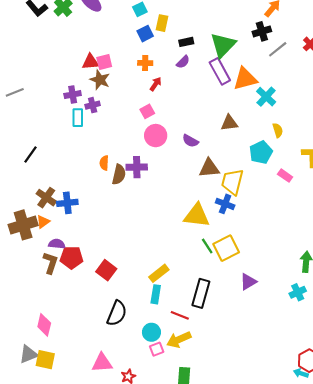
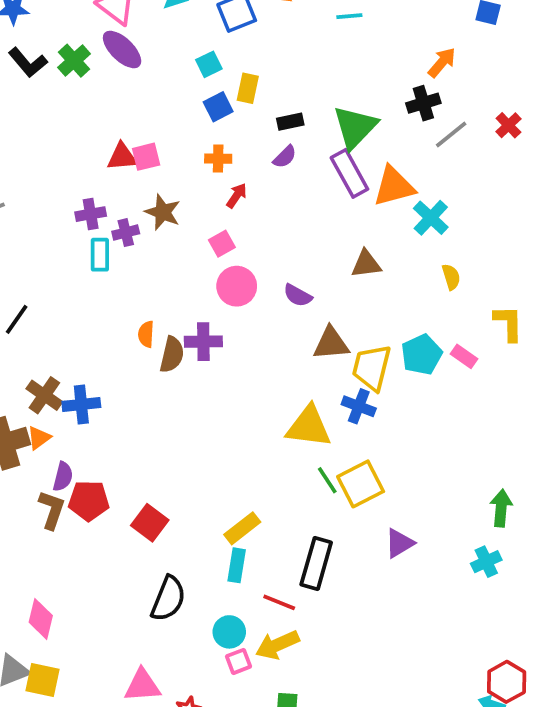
brown star: (100, 80) -> (163, 212), moved
cyan pentagon: (261, 152) -> (422, 355), moved
purple semicircle: (57, 244) -> (63, 477), turned 98

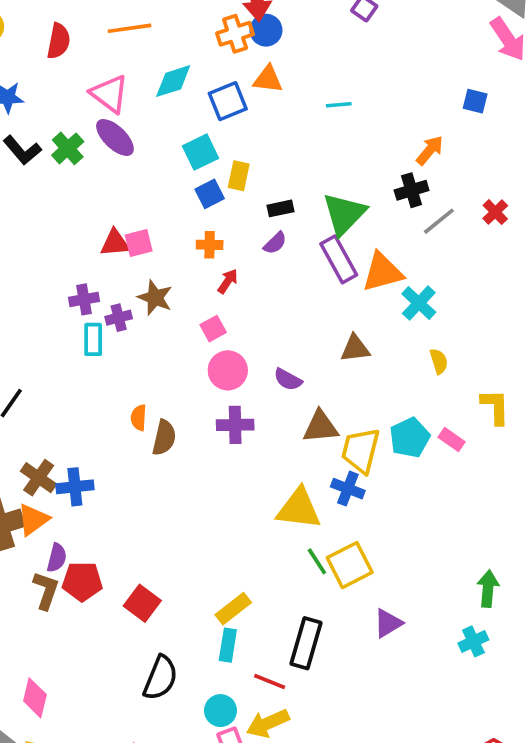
cyan square: (209, 64) -> (200, 152), size x1.4
purple cross: (203, 342) -> (235, 425), moved
orange triangle: (39, 438) -> (33, 520), size x1.4

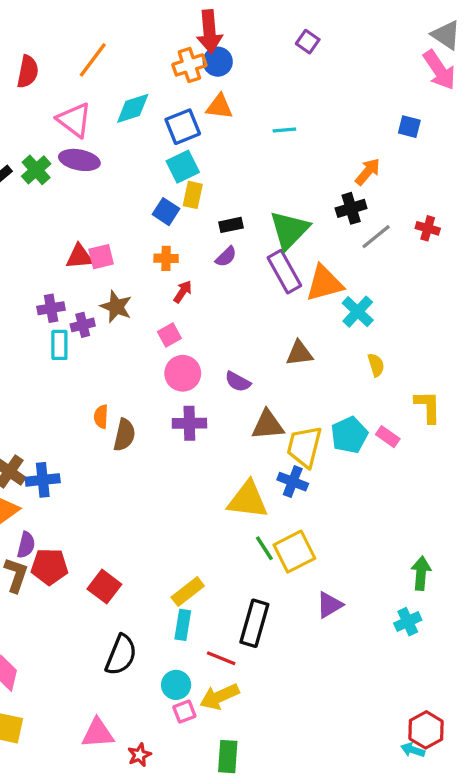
orange line: (130, 28) -> (93, 60), turned -45
purple ellipse: (115, 137) -> (79, 160), turned -33
cyan square: (200, 152) -> (183, 167), moved
blue square: (210, 194) -> (166, 212), turned -30
red cross: (495, 212) -> (428, 228), turned -30

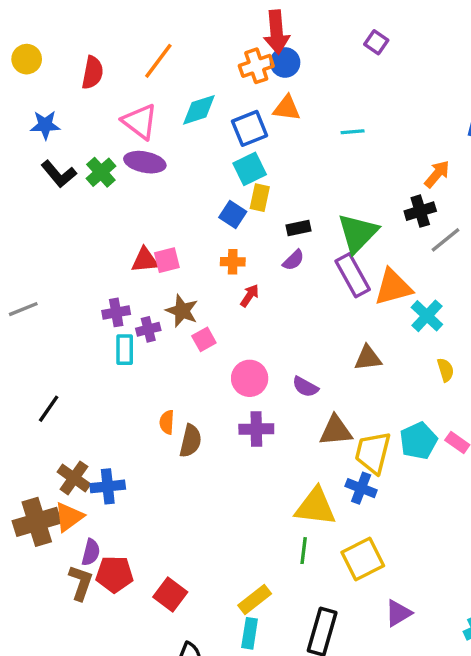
pink square: (169, 335) -> (204, 339), moved
green line: (264, 548) -> (304, 551), moved, turned 40

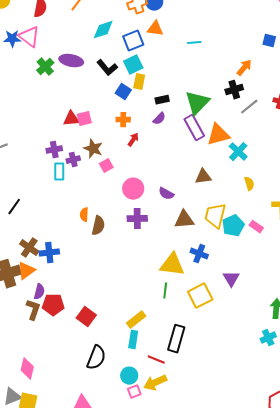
pink triangle: (140, 122) -> (29, 37), moved
black L-shape: (59, 174) -> (107, 68), moved
yellow trapezoid: (373, 453) -> (215, 216), moved
purple triangle: (398, 613) -> (231, 279), moved, turned -30

